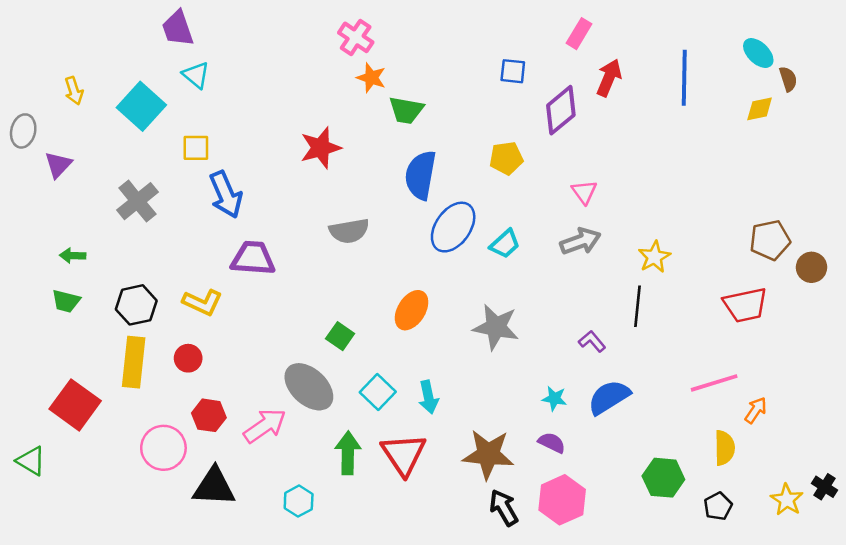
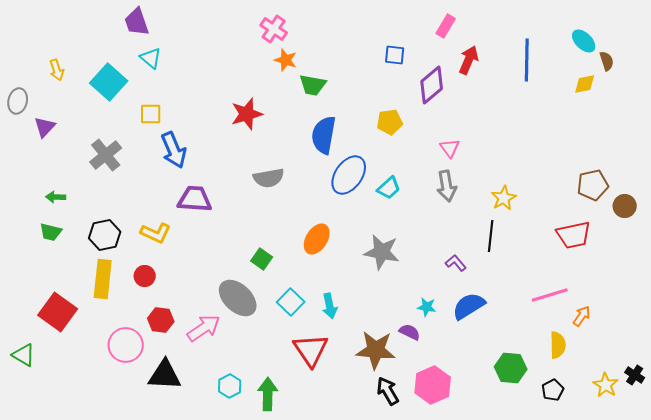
gray arrow: (580, 241) -> (447, 186), turned 100
purple semicircle: (552, 443) -> (410, 332), moved
green arrow: (348, 453) -> (268, 394), moved

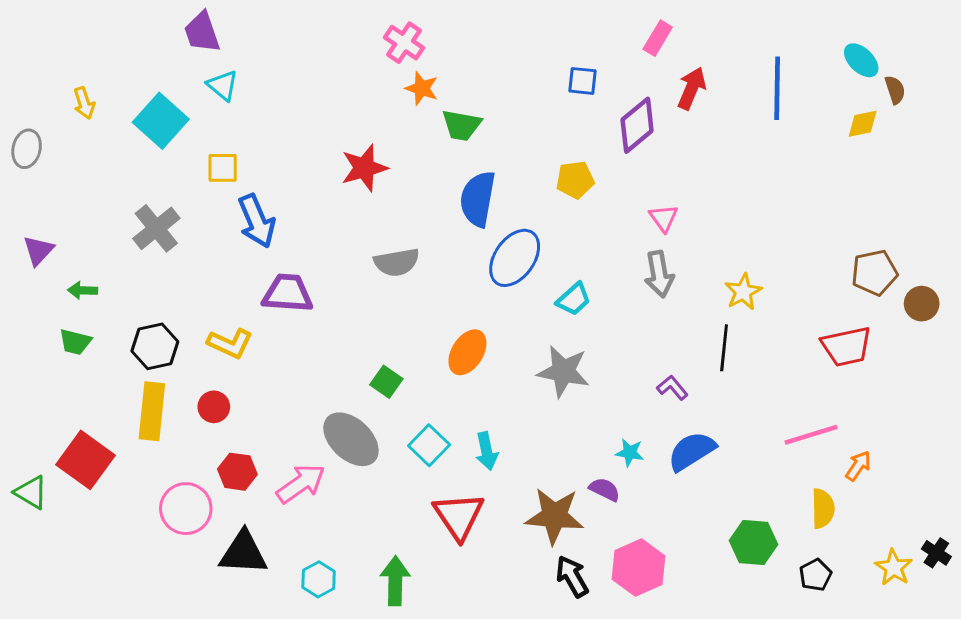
purple triangle: (45, 127) -> (38, 251), moved
cyan trapezoid: (389, 188) -> (574, 299), moved
green triangle: (24, 355) -> (31, 492), moved
cyan hexagon: (230, 386) -> (319, 579), moved

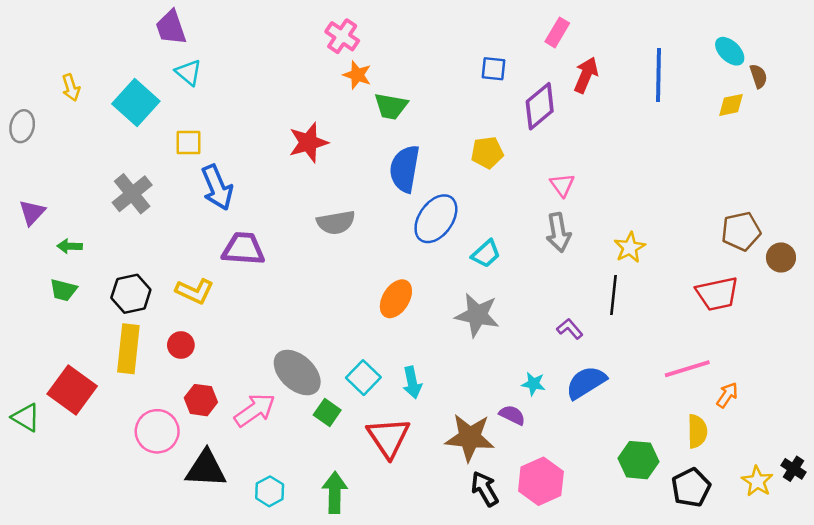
green square: (386, 382) -> (327, 413), moved
black pentagon: (815, 575) -> (691, 488), size x1.4

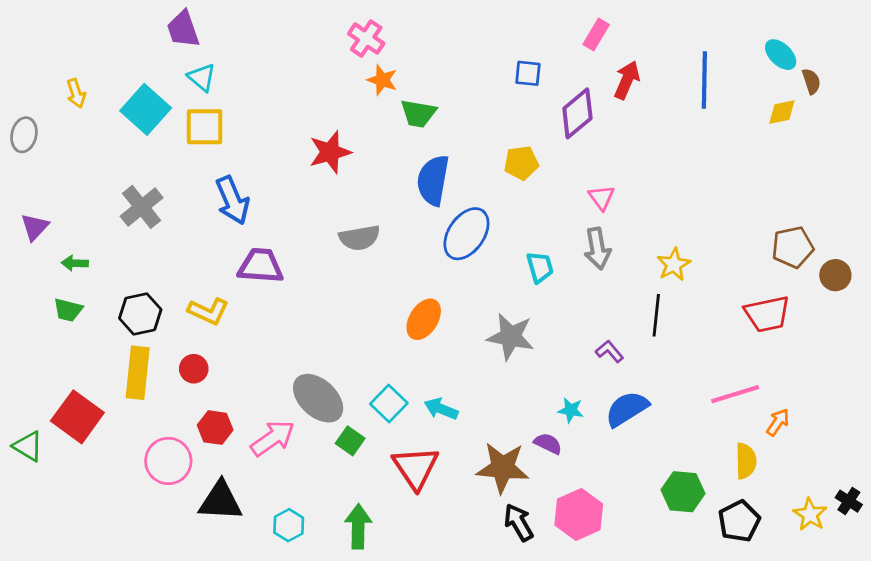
yellow square: (188, 142) -> (204, 127), moved, size x1.4
cyan trapezoid: (486, 254) -> (540, 267), moved, turned -64
cyan arrow: (412, 383) -> (441, 409), turned 124

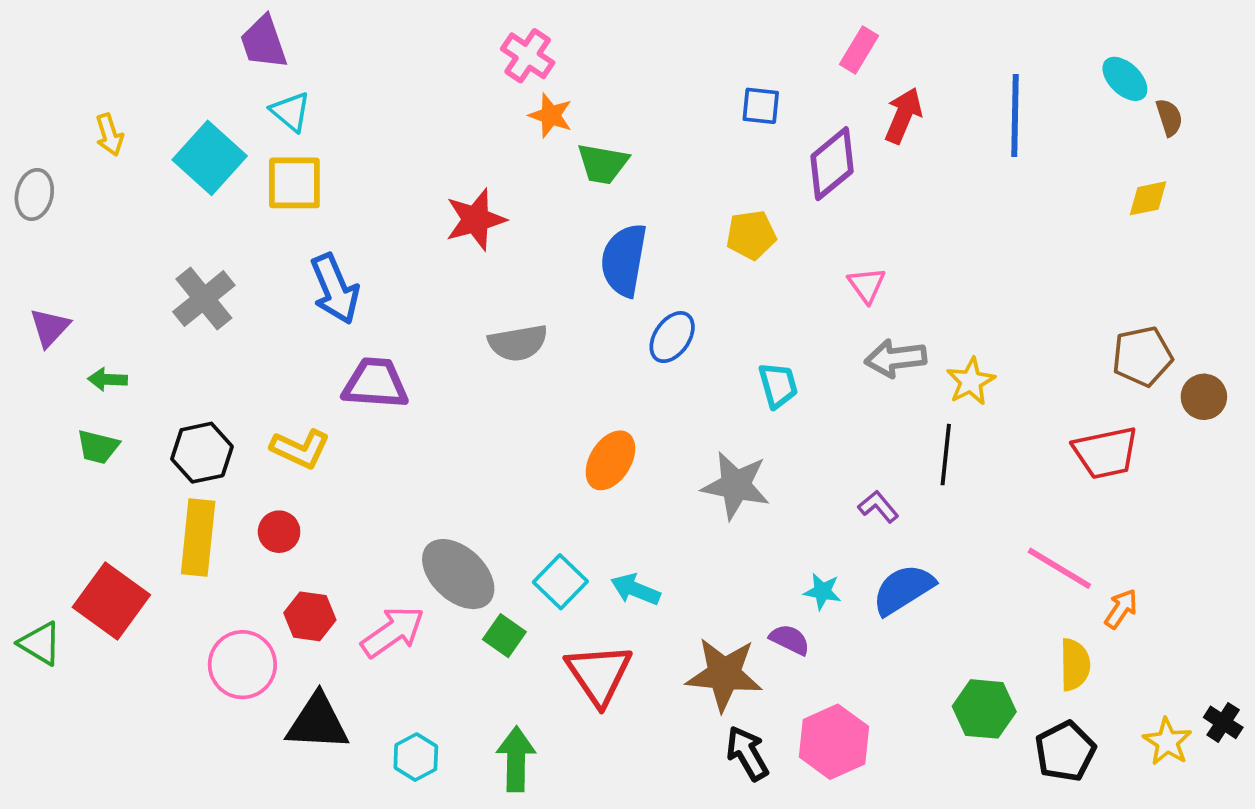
yellow diamond: (782, 112) -> (1148, 198), moved
blue ellipse: (466, 234) -> (672, 337), size x0.7
gray arrow: (597, 248) -> (896, 358), moved, turned 93
pink line: (735, 394) -> (1059, 568), turned 48

